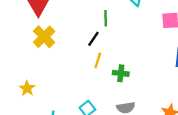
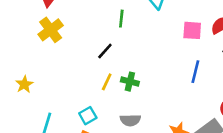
black line: (93, 39) -> (105, 51), moved
yellow line: (98, 60) -> (107, 82), moved

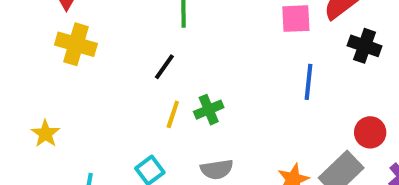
yellow cross: (51, 30) -> (76, 44), turned -30
green cross: (130, 82) -> (209, 110), turned -30

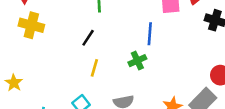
blue line: (308, 82) -> (150, 34), moved
green cross: (209, 110) -> (137, 61), moved

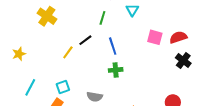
blue line: (150, 34) -> (113, 46), moved, turned -42
yellow line: (94, 68) -> (68, 52), moved

